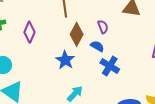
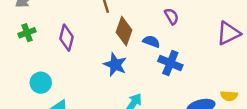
purple semicircle: (103, 27) -> (172, 16), moved

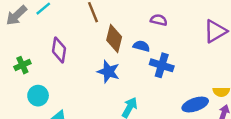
purple semicircle: (172, 16) -> (159, 20), turned -42
green cross: (27, 33) -> (22, 65), moved

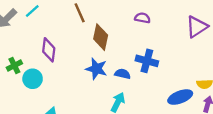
blue semicircle: (141, 46) -> (123, 74), moved
cyan circle: (38, 96) -> (33, 79), moved

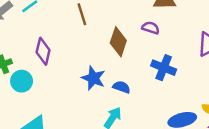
brown diamond: (101, 37) -> (118, 42), moved
blue cross: (147, 61) -> (164, 68), moved

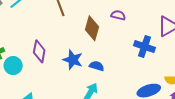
purple diamond: (43, 51) -> (39, 51), moved
blue cross: (164, 68) -> (144, 47), moved

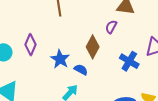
purple semicircle: (118, 15) -> (111, 27), turned -88
brown diamond: (92, 28) -> (93, 47), moved

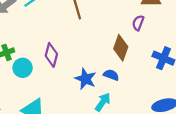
blue star: (60, 59) -> (85, 79), moved

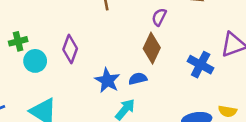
purple semicircle: (138, 23) -> (159, 17), moved
blue semicircle: (111, 75) -> (138, 79), turned -40

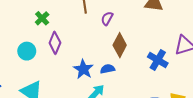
purple semicircle: (159, 17) -> (107, 18), moved
green cross: (18, 41) -> (42, 18), moved, turned -32

